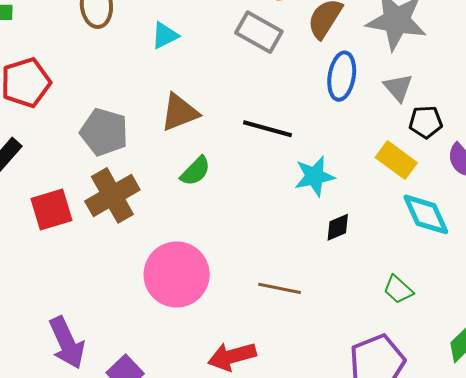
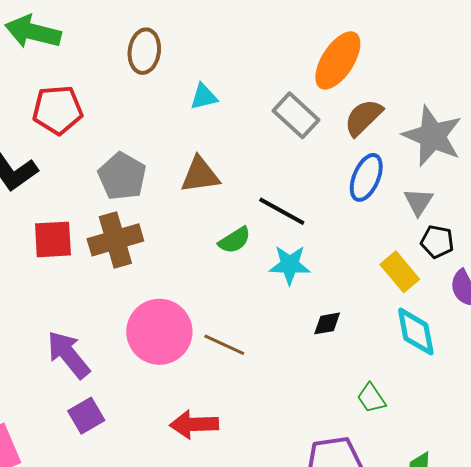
green semicircle: (195, 171) -> (235, 240), moved
cyan star: (315, 176) -> (290, 265), moved
brown line: (279, 288) -> (224, 345), moved
purple arrow: (67, 343) -> (68, 355), moved, turned 152

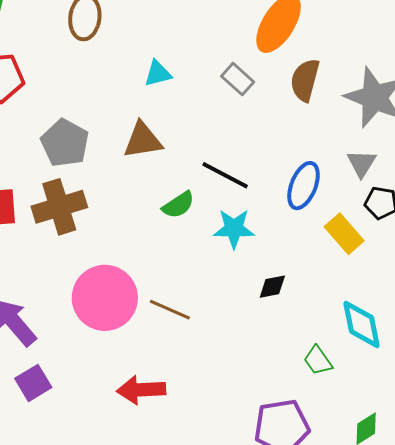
cyan triangle: (204, 97) -> (158, 74), moved
gray rectangle: (296, 115) -> (238, 79), size x0.7
brown semicircle: (363, 117) -> (305, 80), turned -30
blue ellipse: (366, 177) -> (304, 186), moved
cyan diamond: (416, 332) -> (361, 324), moved

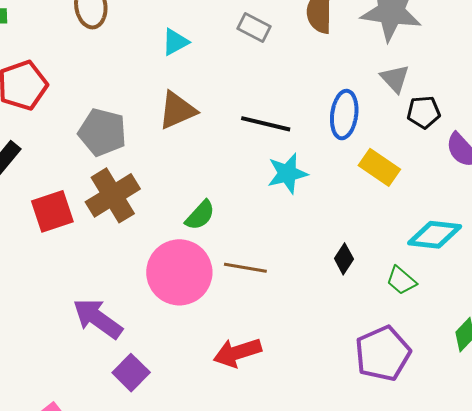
green semicircle: (178, 205) -> (200, 215), moved
yellow rectangle: (344, 234) -> (379, 167), moved
black diamond: (272, 287) -> (344, 259), moved, turned -32
cyan diamond: (361, 324) -> (435, 235), turned -58

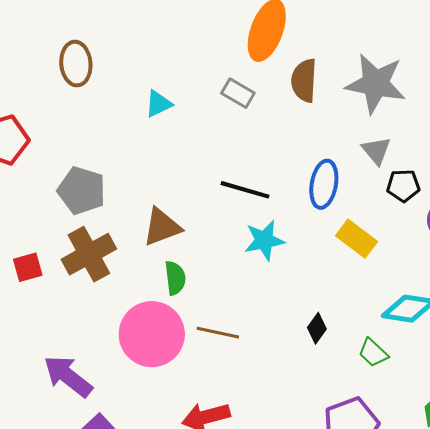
brown triangle: (177, 110) -> (162, 227), moved
red square: (52, 211) -> (28, 267), size x0.7
green semicircle: (200, 215) -> (175, 278), turned -52

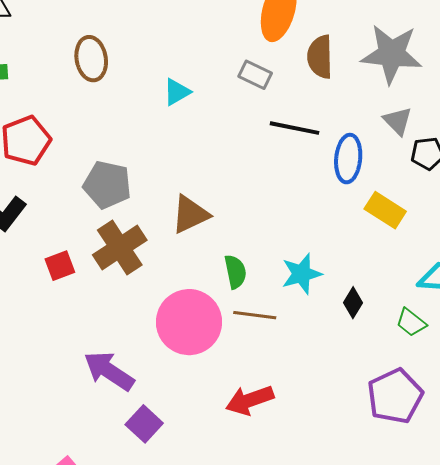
black line: (245, 190) -> (294, 128), moved
cyan star: (264, 240) -> (302, 274), moved
green semicircle: (175, 278) -> (235, 272), moved

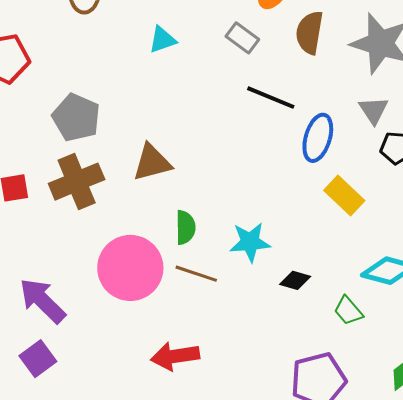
black diamond: (353, 303) -> (295, 280), turned 64
purple square: (144, 424) -> (38, 359), moved

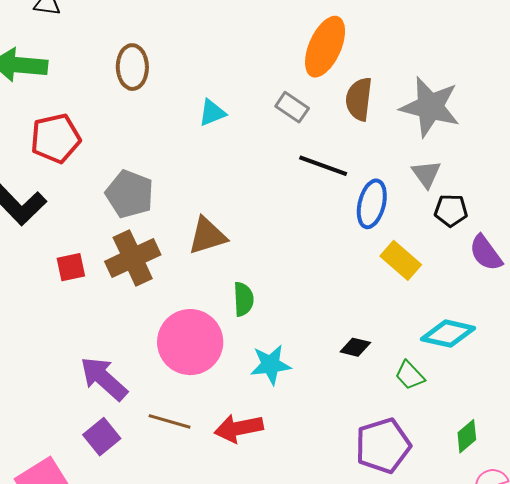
cyan star: (250, 242) -> (271, 365), moved
brown line: (196, 274) -> (170, 421), moved

